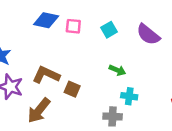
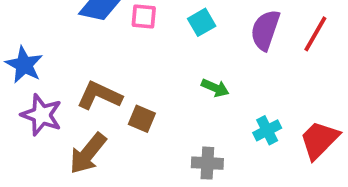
purple semicircle: (148, 34) -> (265, 30), turned 70
cyan cross: (129, 96) -> (267, 130), moved, turned -35

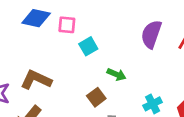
cyan square: (202, 22) -> (88, 46), moved
brown square: (142, 119) -> (96, 97), moved, turned 30

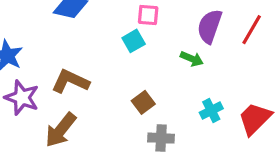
pink square: (67, 25) -> (148, 15), moved
green arrow: (116, 74) -> (192, 59), moved

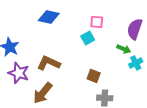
brown square: (143, 102) -> (94, 76), turned -32
cyan cross: (211, 111) -> (136, 63), moved

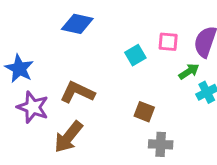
pink square: (97, 22) -> (168, 42), moved
green arrow: (124, 49) -> (189, 71), turned -56

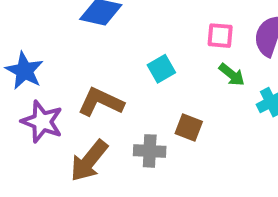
cyan square: (135, 55) -> (161, 69), moved
green arrow: (189, 71) -> (232, 75), moved, turned 72
gray cross: (161, 144) -> (150, 151), moved

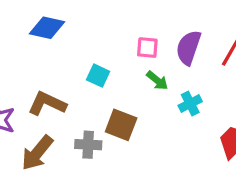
cyan square: (161, 69) -> (98, 76), turned -35
brown square: (189, 127) -> (121, 125), size x1.4

